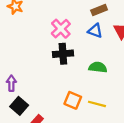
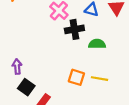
black cross: (63, 54) -> (74, 29), moved

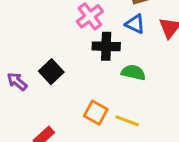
purple arrow: (17, 66) -> (17, 82), turned -56
black square: (26, 87) -> (51, 72), moved

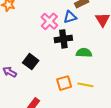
blue triangle: (135, 24) -> (70, 17), moved, turned -32
orange square: (96, 113) -> (64, 83), turned -35

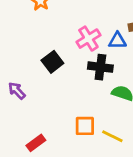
black square: (31, 62) -> (52, 62), moved

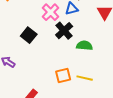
black cross: (100, 67) -> (64, 31), turned -36

